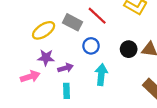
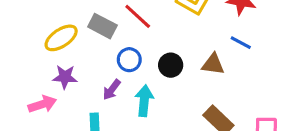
black circle: (129, 49) -> (171, 65), moved
purple arrow: (66, 68) -> (112, 90), moved, turned 144

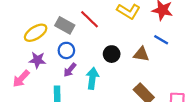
blue circle: (129, 60) -> (66, 50), moved
pink arrow: (42, 104) -> (21, 79), turned 150

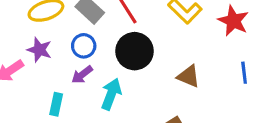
blue line: (161, 40) -> (244, 73), moved, turned 40
black circle: (112, 54) -> (135, 51), moved, size x1.5

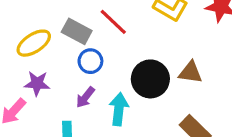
blue circle: (84, 46) -> (90, 61), moved
black circle: (135, 51) -> (150, 79), moved

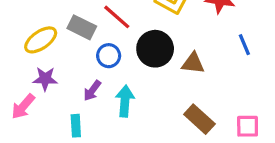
blue circle: (90, 61) -> (109, 56), moved
black circle: (150, 79) -> (155, 49), moved

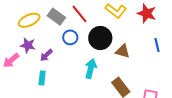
purple arrow: (92, 91) -> (46, 55), moved
cyan arrow: (125, 101) -> (91, 69), moved

